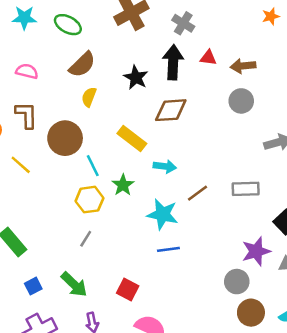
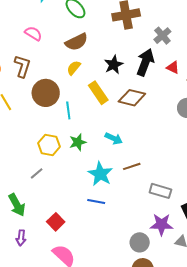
yellow rectangle: (132, 139) -> (98, 93), moved
cyan line: (93, 166) -> (68, 110), moved
gray rectangle: (246, 189) -> (160, 191), moved

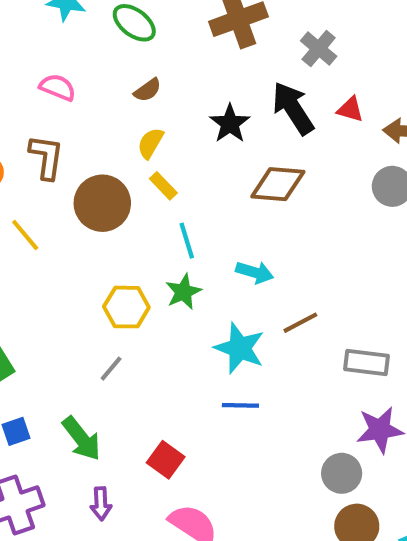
brown semicircle: (77, 42) -> (148, 90), size x0.6
black arrow: (145, 62) -> (293, 108), turned -44
yellow rectangle: (98, 93) -> (163, 186), moved, size x0.6
cyan line: (68, 110) -> (187, 241), moved

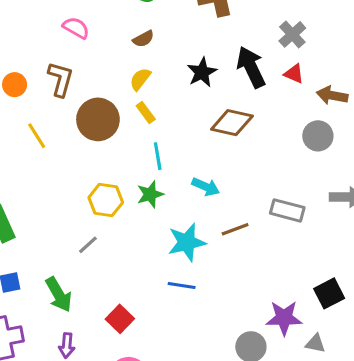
gray cross: (319, 49) -> (292, 34), moved
cyan star: (240, 348) -> (187, 242), turned 30
gray rectangle: (366, 363) -> (287, 210), moved

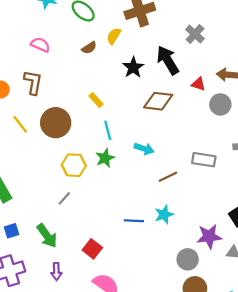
red triangle: (294, 74) -> (198, 84), moved
yellow semicircle: (140, 79) -> (114, 36), moved
brown circle: (98, 119) -> (56, 123), moved
cyan star: (187, 242) -> (164, 215), moved, size x0.7

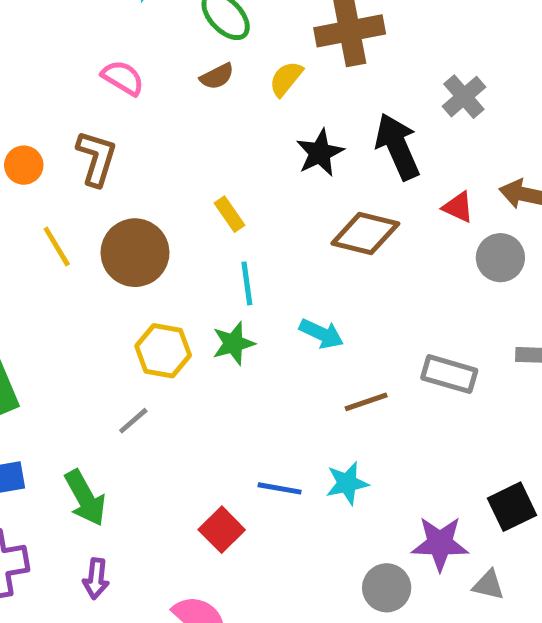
brown semicircle: (89, 48) -> (217, 76), moved
red square: (92, 249) -> (222, 530), moved

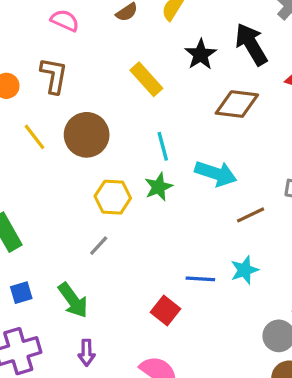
yellow rectangle: (230, 214) -> (146, 79), moved, size x1.5
cyan arrow: (321, 334) -> (216, 173), size x1.4

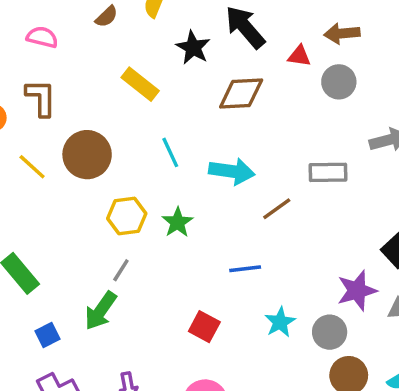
green star: (159, 187) -> (178, 222), moved
cyan star: (244, 270) -> (280, 322), moved
blue line: (200, 279) -> (245, 269), moved
green arrow: (73, 300) -> (101, 311), moved, turned 81

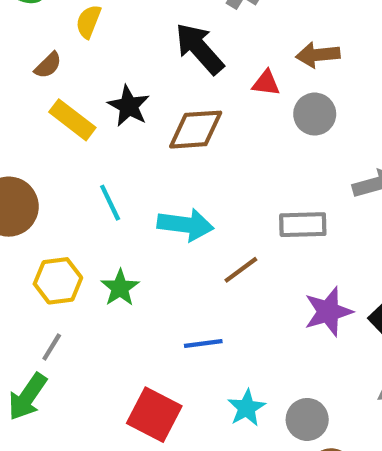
brown semicircle: (107, 17) -> (48, 65), moved
black star: (193, 48) -> (129, 106), moved
purple star: (357, 291) -> (328, 312), moved
red square: (204, 327) -> (154, 415), size x1.4

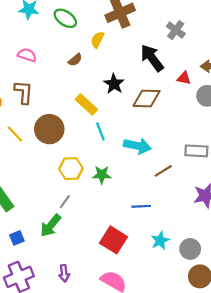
yellow rectangle: (72, 120) -> (86, 104), moved
green star: (120, 288) -> (102, 175), turned 30

